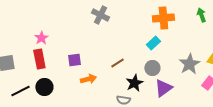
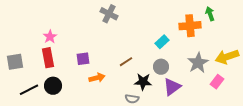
orange cross: (163, 18) -> (190, 26), moved
black star: (134, 83) -> (143, 82), turned 30

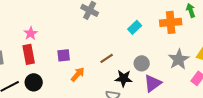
cyan rectangle: (162, 42) -> (135, 27), moved
orange arrow: (97, 78) -> (78, 74), turned -35

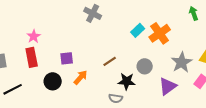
orange cross: (171, 22) -> (160, 33), moved, turned -30
black circle: (34, 82) -> (53, 81), moved
purple triangle: (153, 83) -> (168, 86), moved

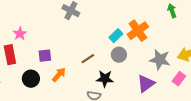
cyan rectangle: (138, 30) -> (116, 36), moved
pink star: (34, 36) -> (20, 34), moved
gray star: (182, 62) -> (160, 60), turned -30
gray circle: (145, 66) -> (119, 55), moved

